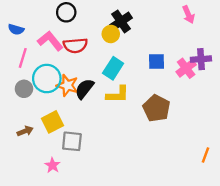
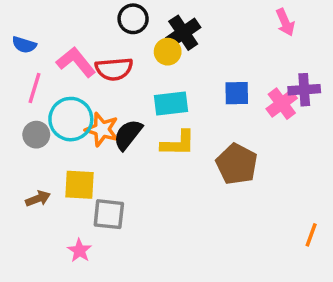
black circle: (66, 12) -> (133, 19), moved
cyan rectangle: (113, 68) -> (171, 104), turned 50
yellow square: (53, 122) -> (79, 185), turned 30

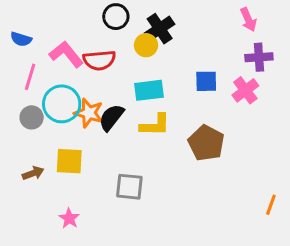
purple cross: (304, 90) -> (259, 57), moved
gray square: (109, 214) -> (129, 187), moved

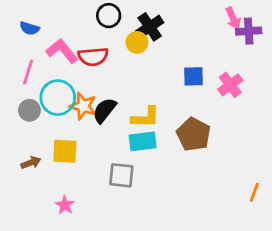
blue semicircle: (21, 39) -> (29, 28), moved
purple cross: (259, 57) -> (249, 31), moved
cyan rectangle: (149, 90) -> (143, 141), moved

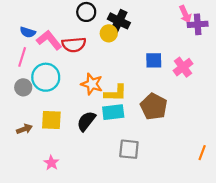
black cross: (150, 27) -> (119, 21), turned -30
blue semicircle: (29, 28) -> (28, 32), moved
orange star: (83, 106) -> (92, 84), moved
black semicircle: (104, 110) -> (86, 121), moved
gray square: (121, 175) -> (129, 149), moved

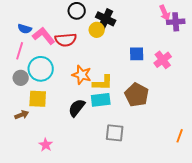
yellow square: (51, 120) -> (38, 99), moved

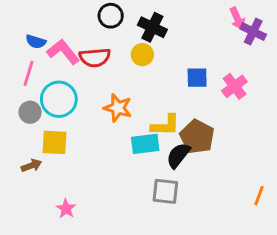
purple cross: (176, 22) -> (253, 32), turned 30
yellow circle: (97, 30) -> (142, 55), moved
yellow L-shape: (103, 83) -> (165, 125), moved
black semicircle: (77, 108) -> (178, 155), moved

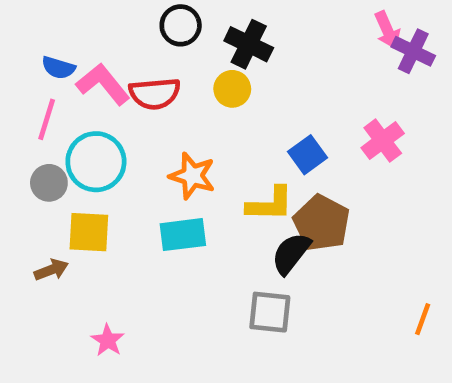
blue square: (197, 78) -> (307, 155), moved, turned -35
cyan rectangle: (145, 144) -> (183, 235), moved

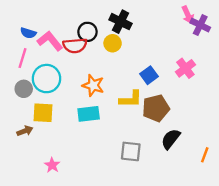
black circle: (181, 25) -> (87, 32), moved
brown pentagon: (322, 223) -> (156, 108), turned 30
black semicircle: (291, 253) -> (171, 139), moved

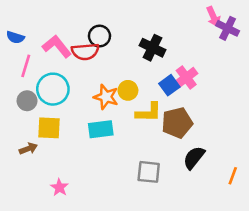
black cross: (121, 22) -> (153, 48), moved
blue semicircle: (28, 33) -> (15, 37), moved
yellow circle: (113, 43) -> (128, 90), moved
pink cross: (185, 68) -> (186, 77), moved

